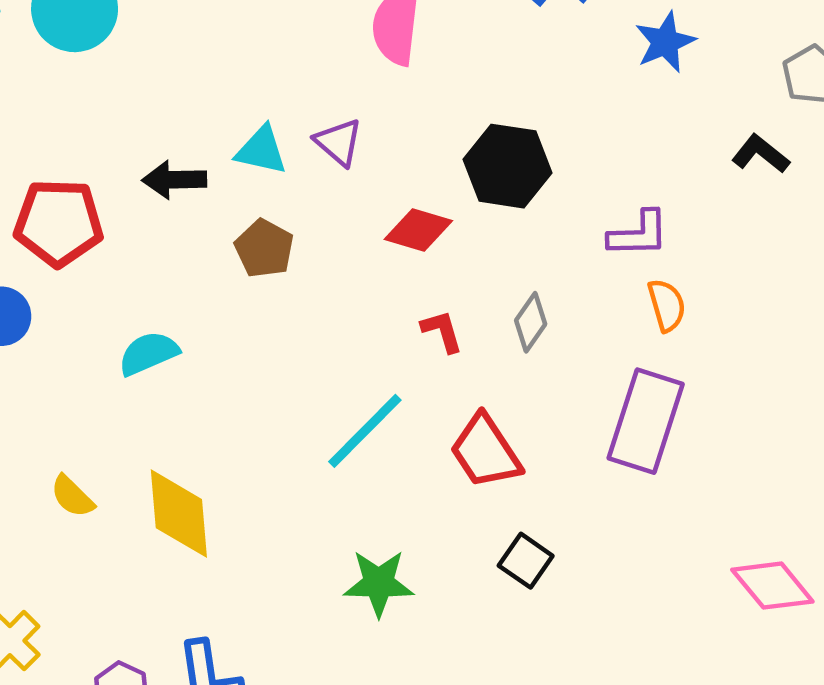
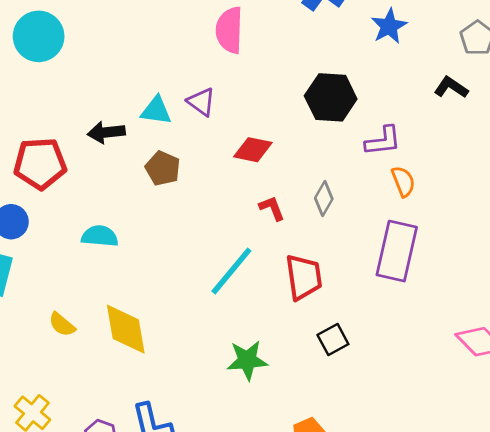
black hexagon: (507, 166) -> (331, 97), moved
cyan semicircle: (148, 353) -> (100, 236), turned 33
red trapezoid: (485, 452) -> (304, 277), turned -150
black square: (526, 561) -> (333, 339), turned 32

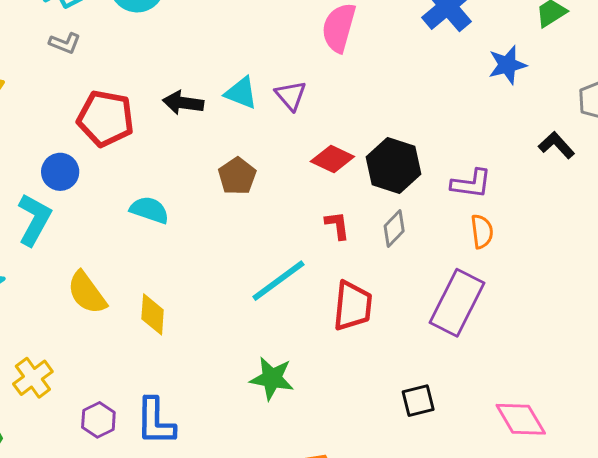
black hexagon: (331, 97) -> (393, 165), moved
brown pentagon: (163, 168) -> (237, 176), moved
yellow semicircle: (62, 324) -> (87, 293), size x1.5
yellow diamond: (126, 329) -> (153, 314), size x0.7
black square: (333, 339) -> (418, 401), moved

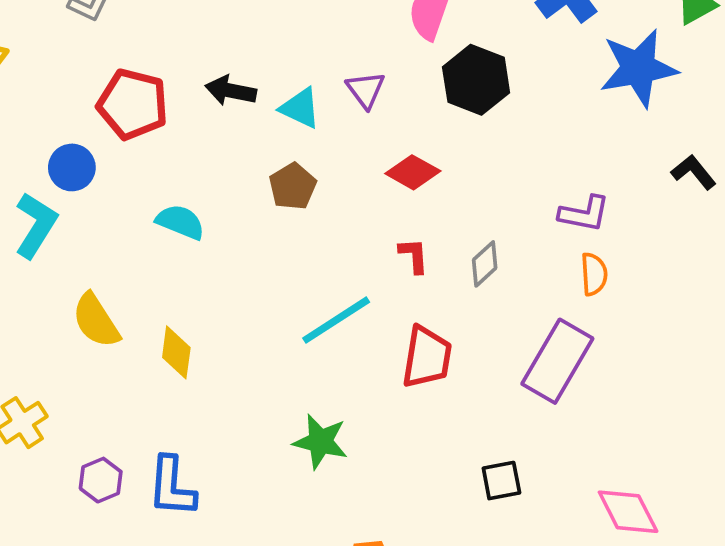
blue star: (507, 65) -> (638, 68), size x1.6
cyan triangle: (241, 93) -> (300, 108), moved
black hexagon: (393, 165) -> (476, 80), moved

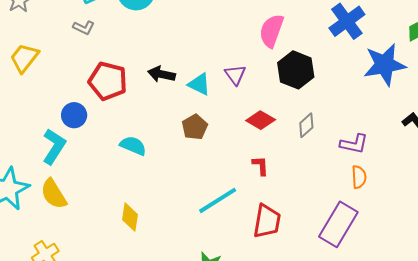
gray diamond: (485, 264) -> (306, 125), moved
yellow semicircle: (96, 321) -> (54, 194), moved

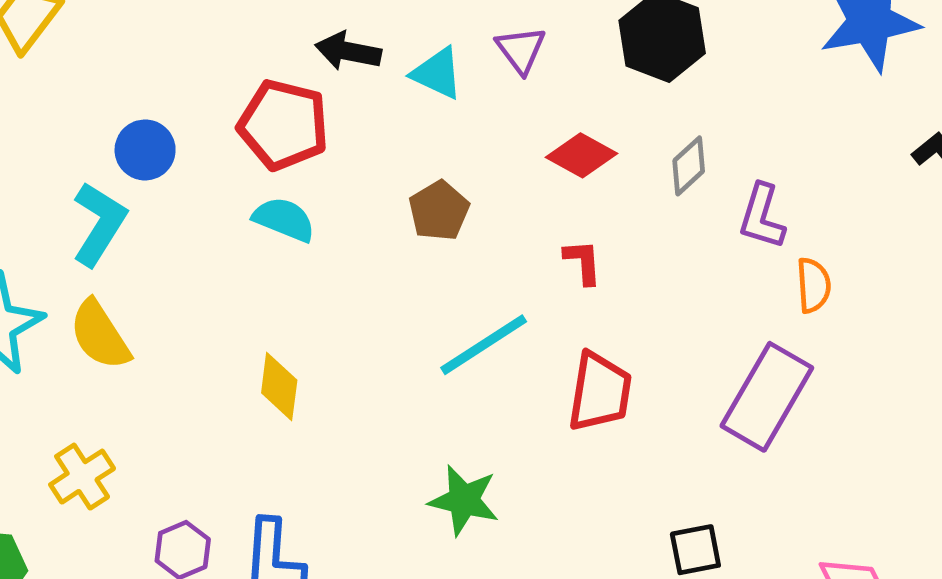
red pentagon: (108, 81) -> (283, 125), moved
brown pentagon: (195, 127) -> (439, 211), moved
purple L-shape: (354, 144) -> (762, 216), moved, turned 96

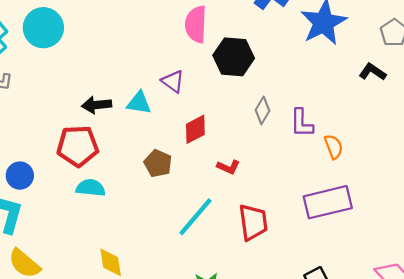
red diamond: (581, 155) -> (195, 129), moved, turned -40
red L-shape: (583, 262) -> (228, 167), turned 135
purple rectangle: (767, 397) -> (328, 202), turned 63

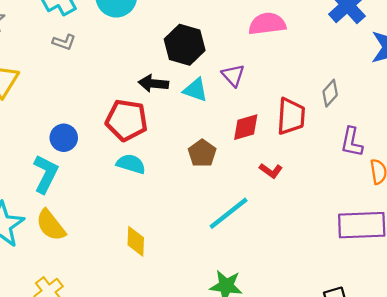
pink semicircle: (196, 24) -> (267, 24), turned 69
black hexagon: (234, 57) -> (185, 45), moved
gray diamond: (263, 110) -> (330, 93), moved
red trapezoid: (253, 222) -> (291, 116), moved

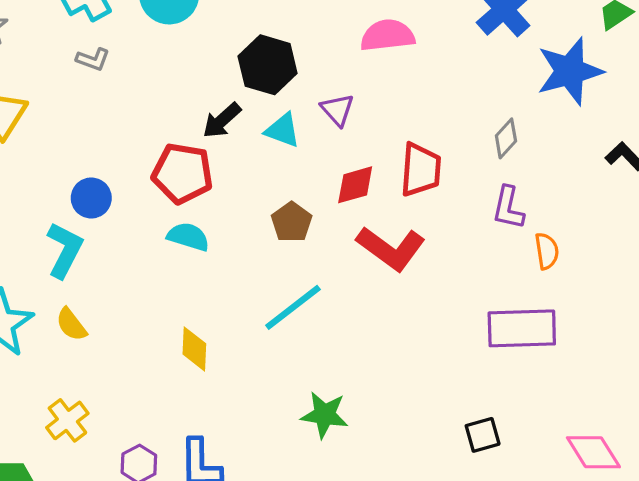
black arrow: (153, 83) -> (222, 120), turned -48
gray diamond: (330, 93) -> (506, 138), moved
red L-shape: (271, 171) -> (391, 248), size x2.0
cyan line: (229, 213) -> (293, 307), moved
yellow semicircle: (51, 225) -> (71, 324), size x0.7

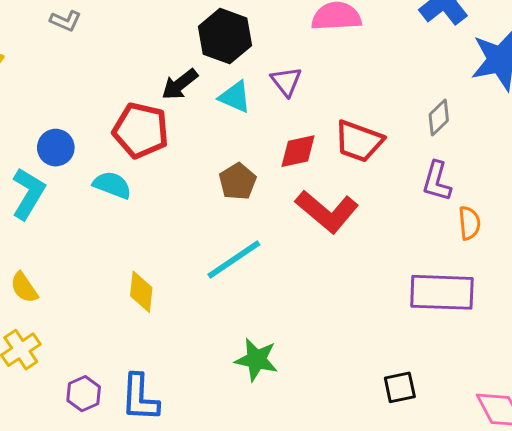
red trapezoid: (421, 170) -> (359, 141), turned 102
cyan semicircle: (188, 237) -> (112, 185), moved
yellow semicircle: (71, 324) -> (24, 288), moved

